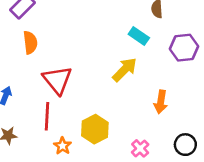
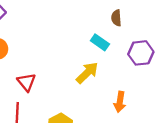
red triangle: (57, 80) -> (26, 82), size x0.7

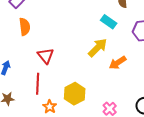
orange arrow: (120, 102) -> (118, 63), moved, turned 48

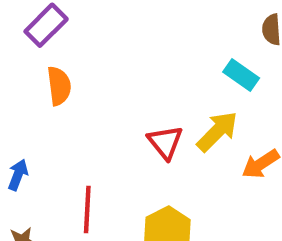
red triangle: (46, 56) -> (165, 142), moved

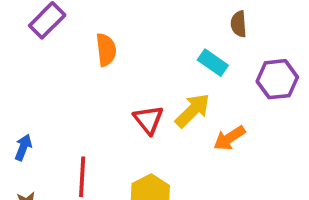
orange semicircle: (59, 86) -> (106, 50), moved

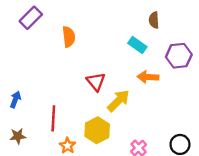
yellow arrow: (193, 110) -> (118, 101), moved
orange arrow: (229, 138) -> (148, 77), moved, turned 36

